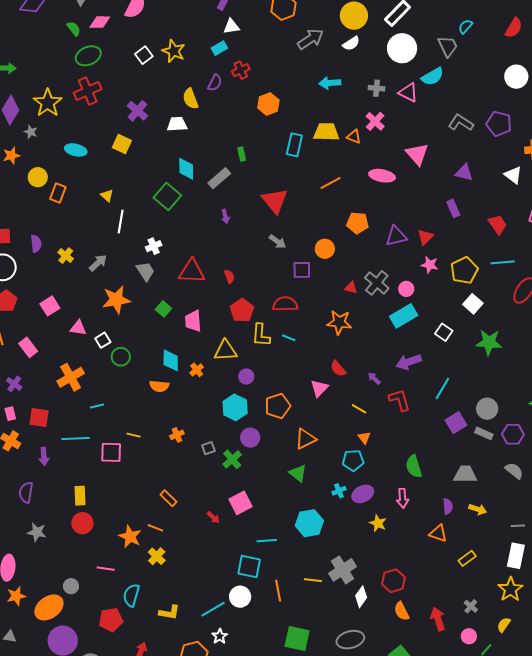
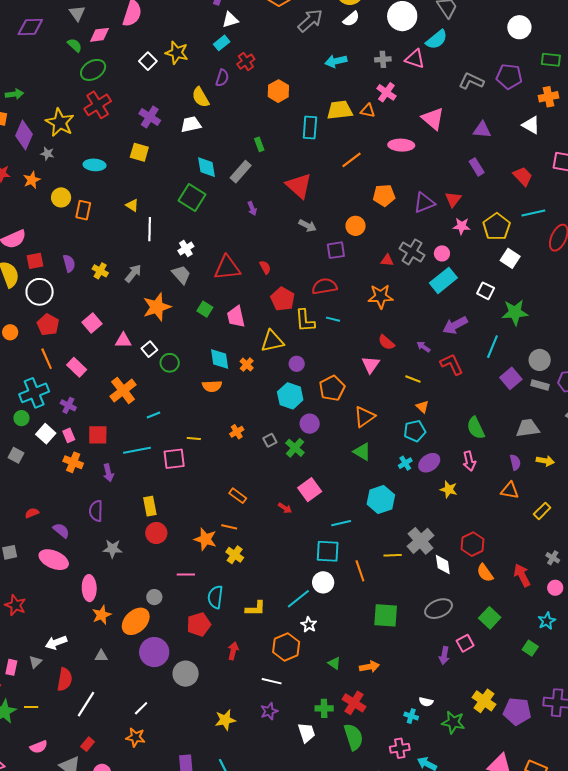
green star: (489, 342) -> (515, 312), moved
white diamond: (361, 597) -> (443, 565), turned -35

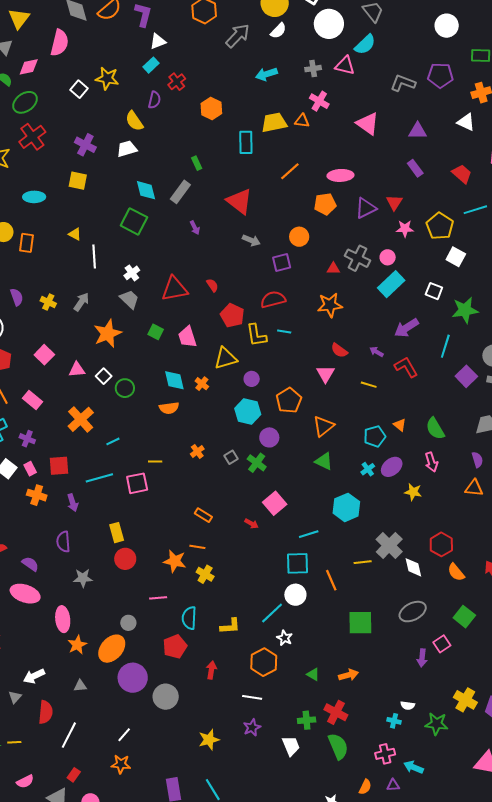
pink ellipse: (401, 145) -> (340, 175), moved
orange triangle: (422, 407) -> (400, 425), moved

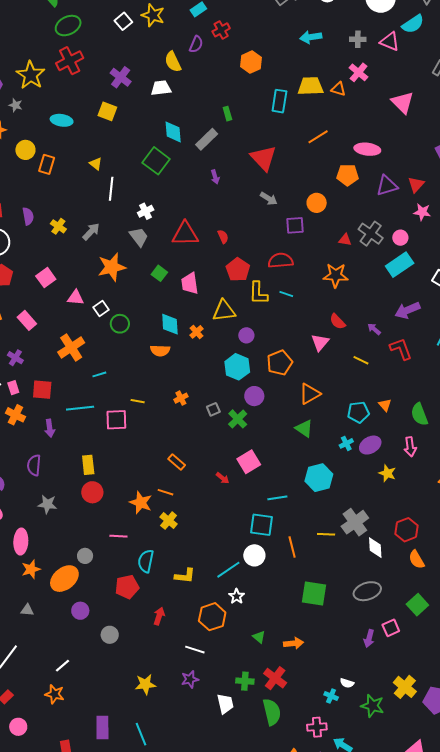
purple circle: (133, 678) -> (80, 611), size x0.6
gray circle: (166, 697) -> (110, 635), size x0.7

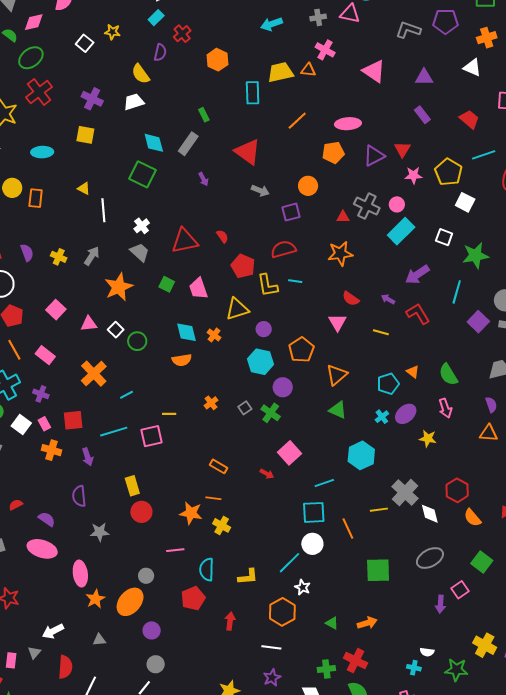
yellow star: (153, 15) -> (112, 32), size x0.7
gray circle: (110, 635) -> (156, 664), moved

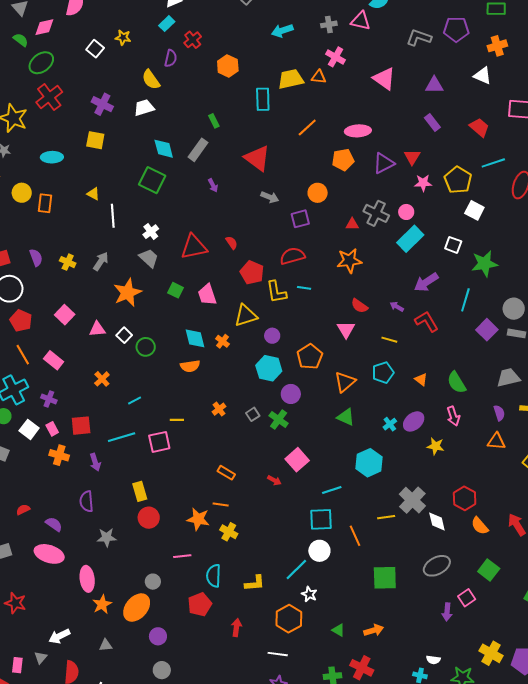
orange cross: (94, 374) -> (102, 379), size x0.6
cyan pentagon: (388, 384) -> (383, 373), moved

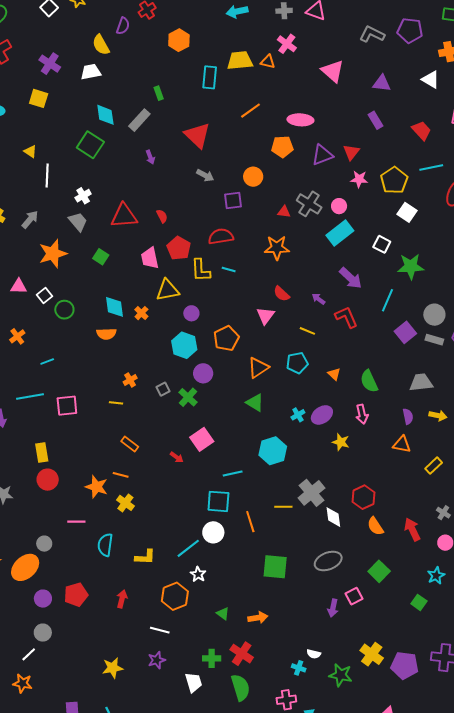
purple arrow: (426, 282) -> (351, 278), turned -110
pink trapezoid: (207, 295) -> (150, 258), moved
yellow line: (177, 420) -> (116, 403), moved
red pentagon: (200, 604) -> (76, 595), moved

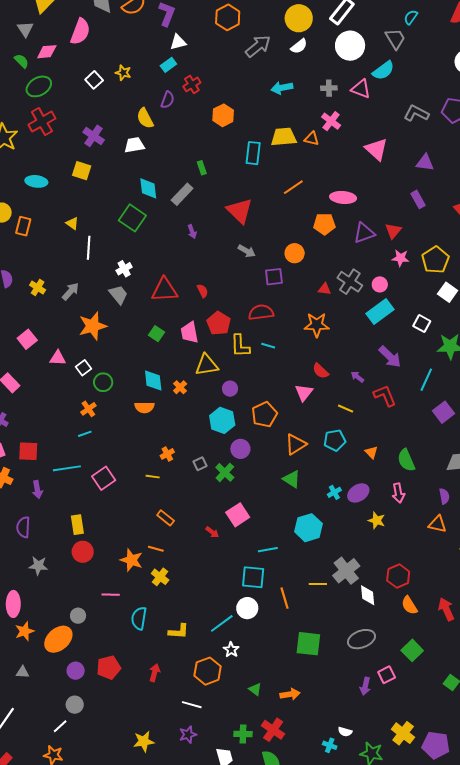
green square: (101, 257) -> (156, 334), moved
orange cross: (17, 336) -> (88, 409), moved
pink square: (67, 406) -> (104, 478), turned -30

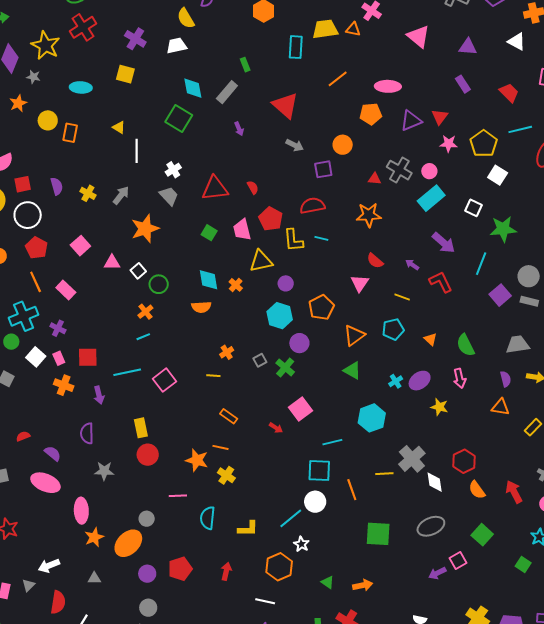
purple arrow: (365, 686) -> (437, 573), turned 54

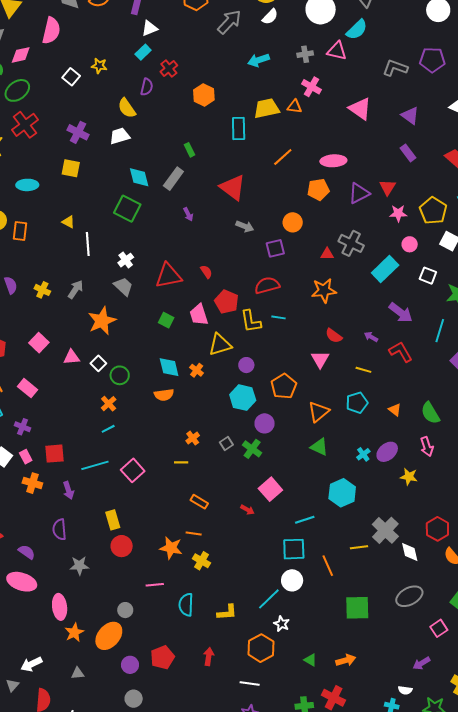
purple triangle: (468, 47) -> (410, 116), turned 36
pink circle: (429, 171) -> (410, 244), moved
purple arrow: (437, 573) -> (421, 663), moved

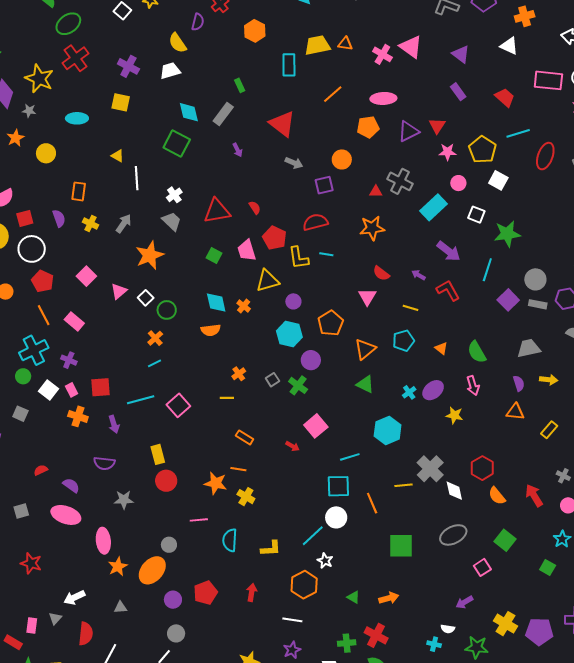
pink cross: (312, 87) -> (382, 54), moved
orange rectangle: (20, 231) -> (79, 191), moved
pink triangle: (72, 357) -> (119, 291), turned -36
purple semicircle: (59, 529) -> (104, 463), turned -80

